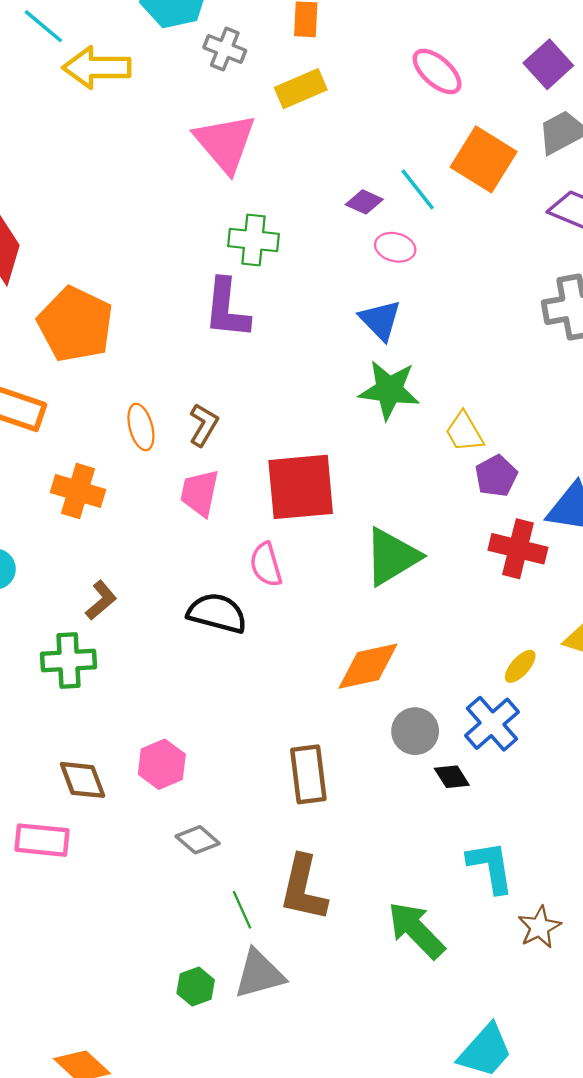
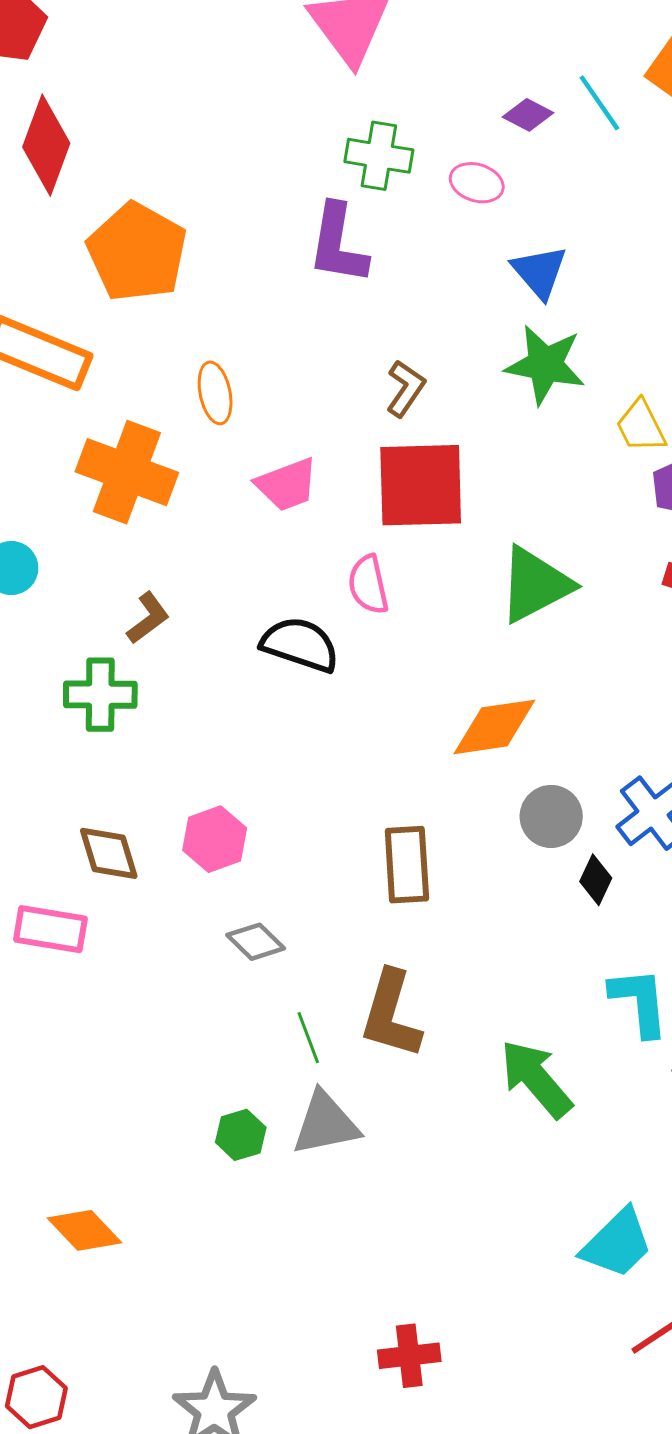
pink ellipse: (395, 247) -> (477, 183), moved
brown L-shape: (204, 425) -> (406, 388), moved
orange cross: (78, 491) -> (127, 472), size x1.4
pink trapezoid: (200, 493) -> (287, 485), turned -126
black diamond: (452, 777) -> (596, 880), turned 54

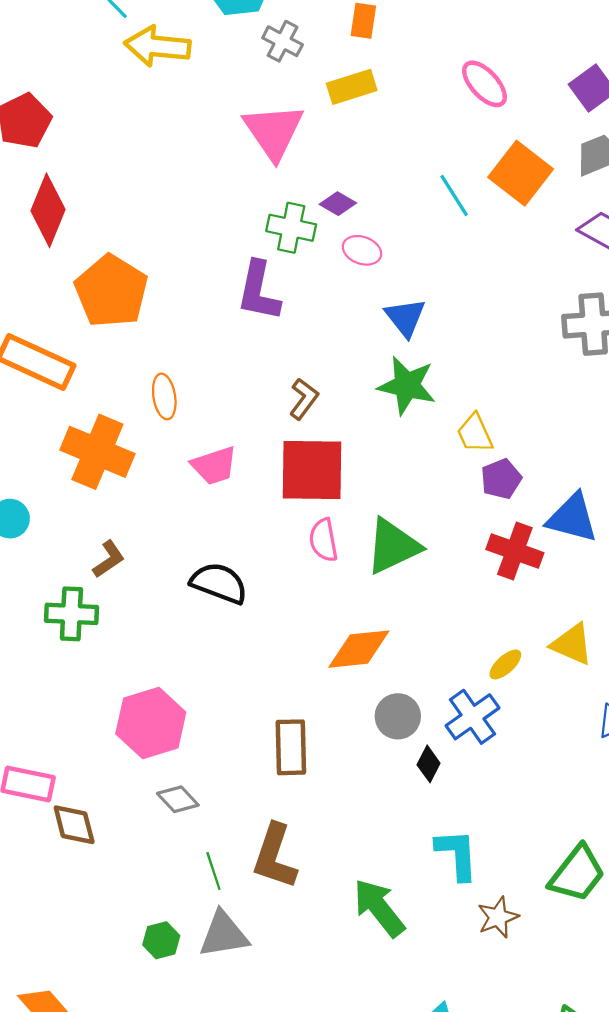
purple diamond: (528, 115) -> (338, 204), moved
pink semicircle: (368, 585) -> (324, 540), moved
pink hexagon: (215, 839) -> (151, 723), size x1.5
brown diamond: (109, 853) -> (74, 825), moved

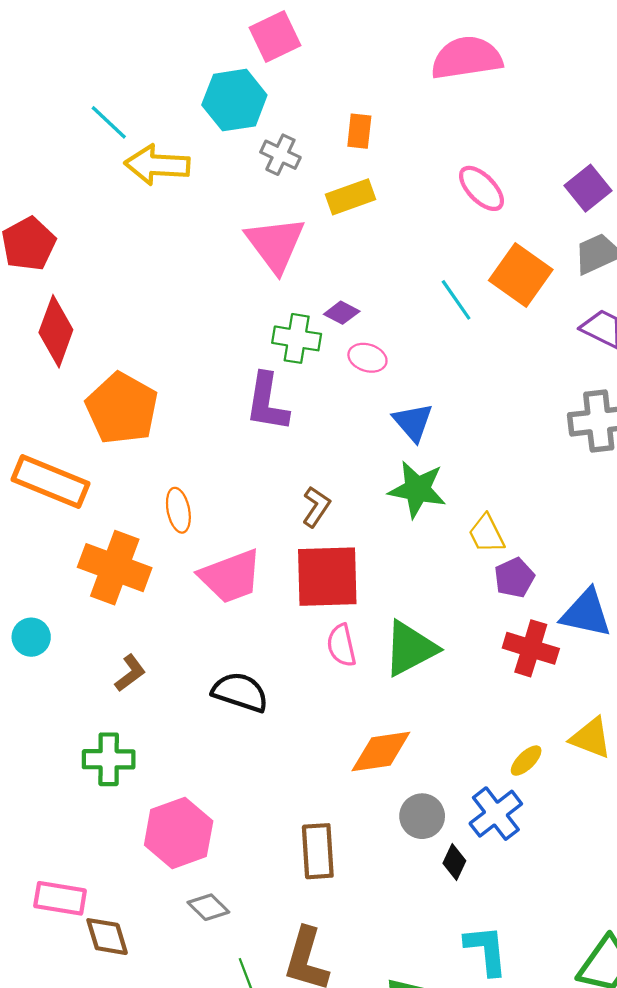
pink trapezoid: (214, 466) -> (231, 576), size x1.4
green cross: (71, 614) -> (109, 759), moved

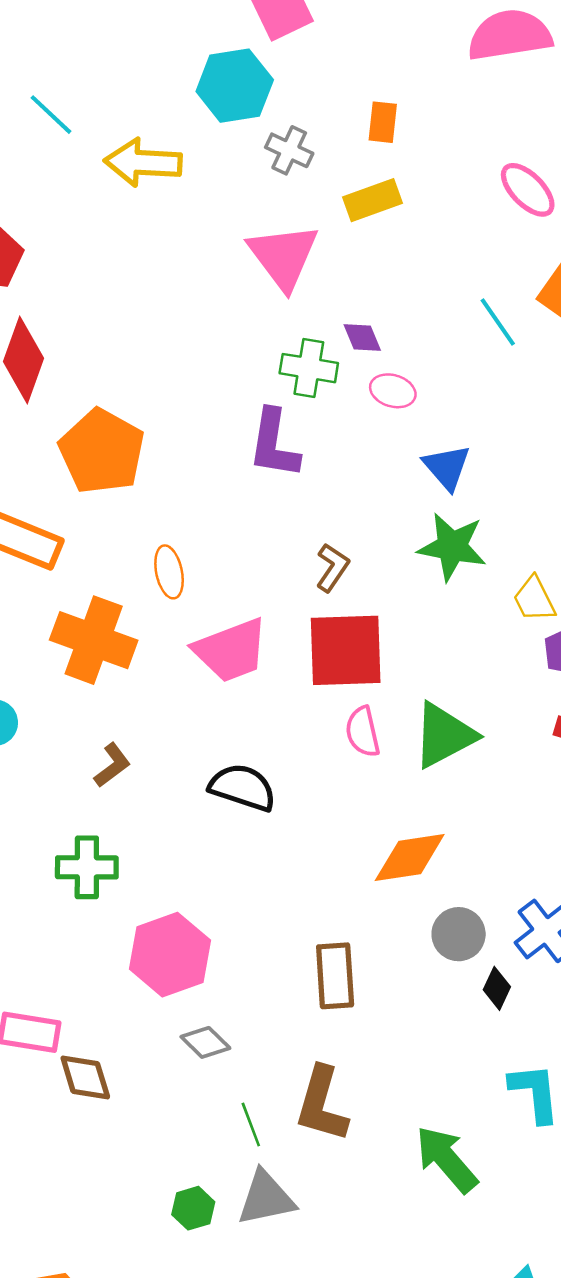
cyan line: (109, 122) -> (51, 115), moved
purple diamond: (342, 313) -> (362, 337), turned 40

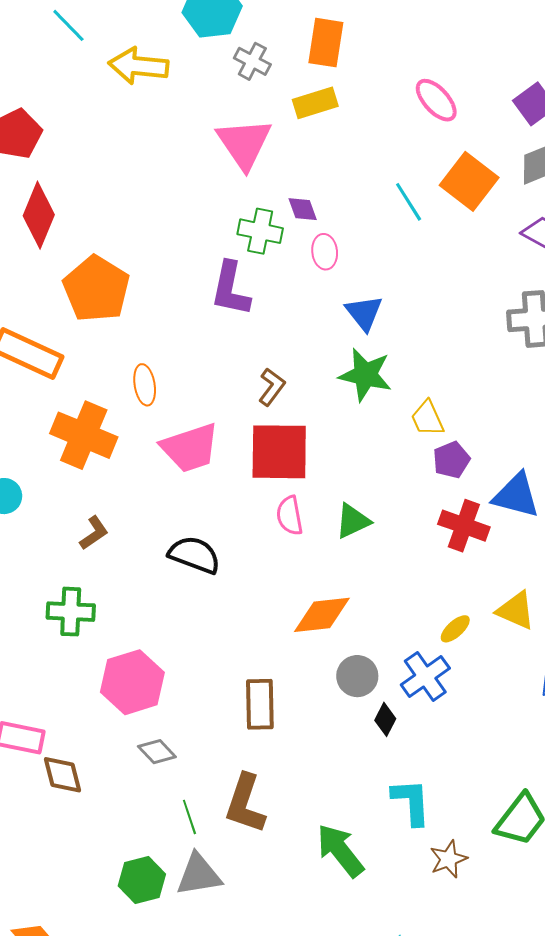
orange rectangle: (383, 122) -> (326, 43), size x1.5
pink ellipse: (393, 391) -> (325, 252), turned 64
green triangle: (444, 735) -> (353, 521), size x0.7
green hexagon: (193, 1208) -> (142, 880), size x1.4

